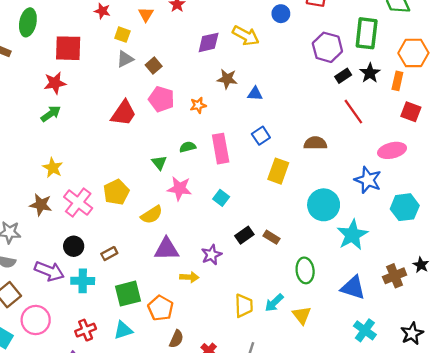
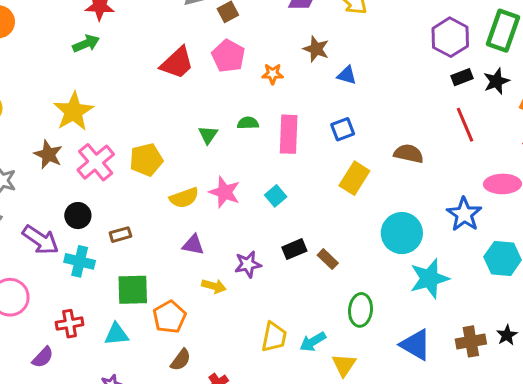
yellow star: (53, 168) -> (73, 111), size x1.5
pink star: (179, 188) -> (225, 192), moved
purple triangle: (167, 249) -> (193, 245), size x0.7

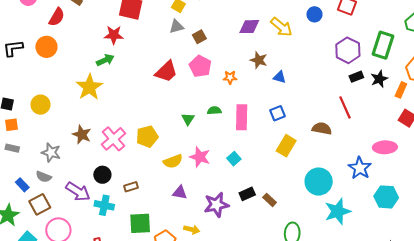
yellow star: (73, 111) -> (89, 87), moved
red line: (465, 125) -> (345, 107), moved
purple star: (248, 264) -> (216, 205), size x1.4
yellow arrow: (214, 286) -> (192, 230), moved

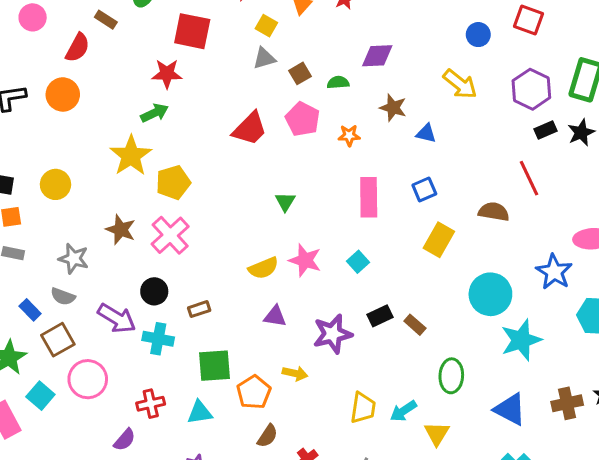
yellow arrow: (281, 27) -> (460, 84), moved
green semicircle: (214, 111) -> (338, 83), moved
yellow pentagon: (147, 137) -> (173, 182), moved

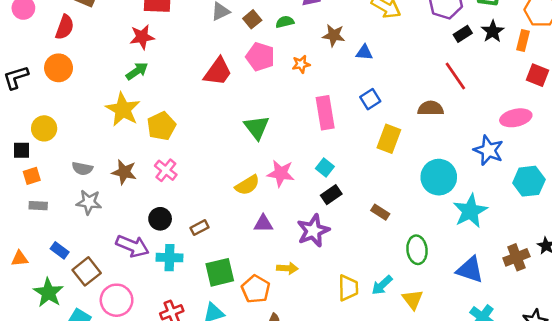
yellow circle: (55, 184) -> (44, 128), moved
green triangle: (285, 202) -> (257, 127), size x1.5
pink cross: (170, 235) -> (166, 170), size x0.7
gray semicircle: (63, 296) -> (82, 169), moved
black rectangle: (380, 316) -> (331, 195), moved

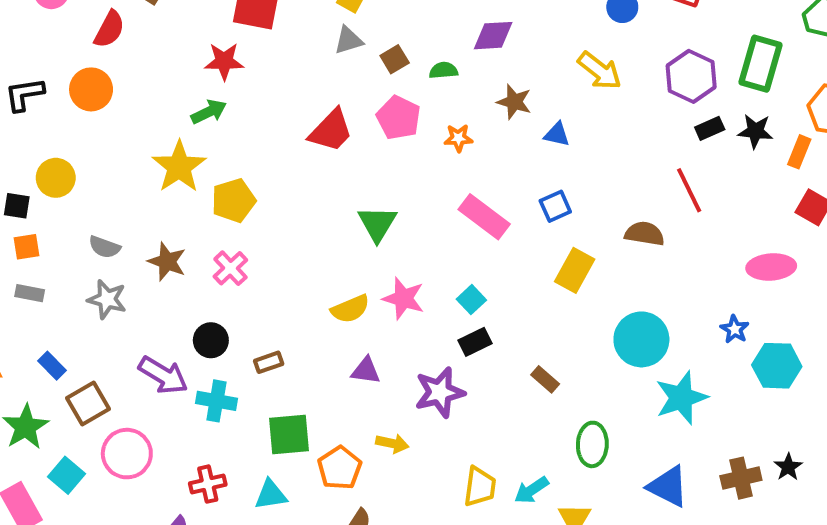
black star: (493, 31) -> (755, 131), turned 30
pink rectangle: (325, 113) -> (484, 217), turned -52
blue star: (488, 150) -> (735, 329), moved, size x0.6

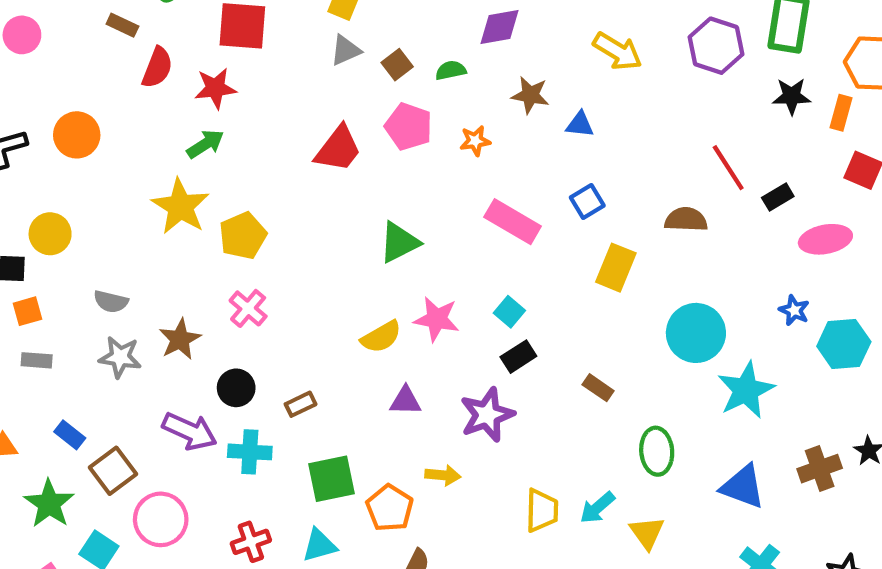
red semicircle: (109, 29) -> (157, 68), moved
black rectangle: (710, 128) -> (778, 197), moved
green triangle: (377, 224) -> (399, 242), turned 39
brown star: (167, 262) -> (180, 339), moved, turned 30

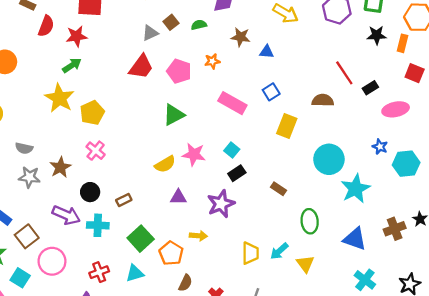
gray triangle: (346, 50) -> (150, 33), moved
pink pentagon: (409, 127) -> (179, 71), moved
green square: (331, 479) -> (141, 239), turned -30

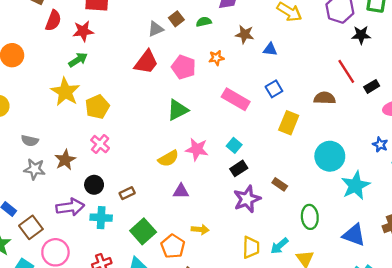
black star: (377, 35) -> (361, 35), moved
purple star: (221, 204) -> (247, 199), moved
purple arrow: (66, 215) -> (70, 207), turned -32

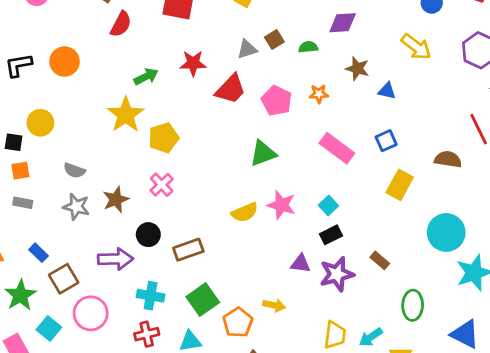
red star: (83, 31) -> (193, 63), moved
purple triangle: (181, 191) -> (300, 264), moved
brown rectangle: (127, 193) -> (188, 250), size x1.5
cyan cross: (101, 218) -> (151, 296), moved

